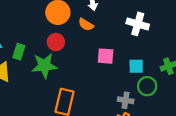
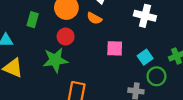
green rectangle: (19, 52) -> (33, 20), moved
cyan square: (136, 66) -> (145, 57), turned -32

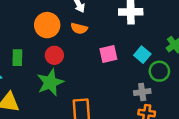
green rectangle: (33, 20) -> (17, 58), moved

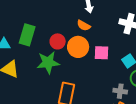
orange circle: (47, 25) -> (78, 47), moved
green rectangle: (17, 58) -> (27, 35), size x1.5

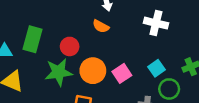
orange circle: (78, 47) -> (93, 71), moved
pink square: (102, 53) -> (122, 73), moved, turned -35

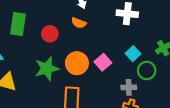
green rectangle: (32, 39) -> (18, 24), moved
red circle: (70, 46) -> (50, 34), moved

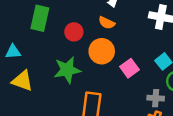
orange circle: (77, 63) -> (102, 51), moved

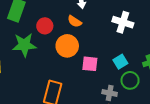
pink square: (130, 68) -> (90, 64), turned 35
green star: (67, 70) -> (24, 45), moved

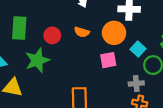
orange semicircle: (75, 21) -> (82, 32), moved
orange circle: (67, 46) -> (114, 33), moved

